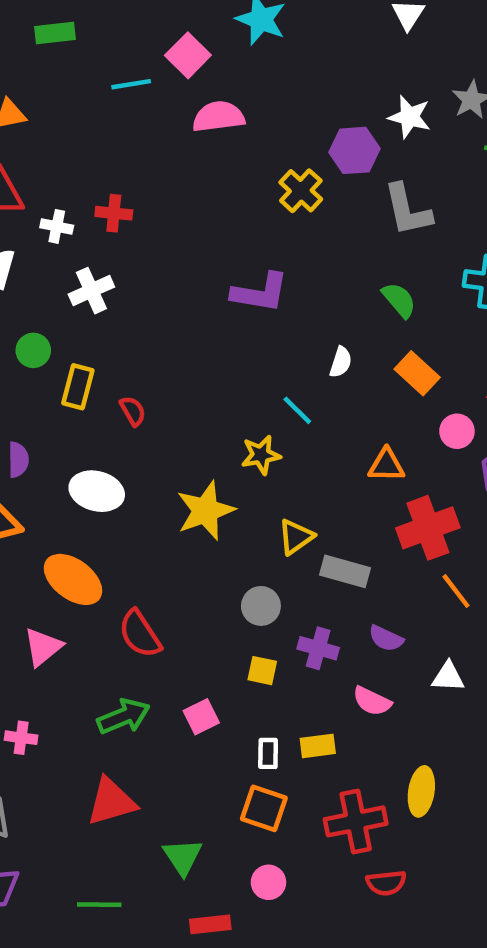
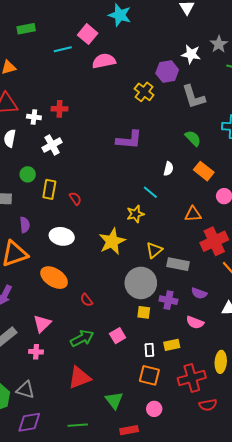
gray circle: (261, 606) -> (141, 283), size x1.8
red semicircle: (140, 634) -> (87, 300), size x0.6
pink triangle: (43, 647) -> (42, 324), moved

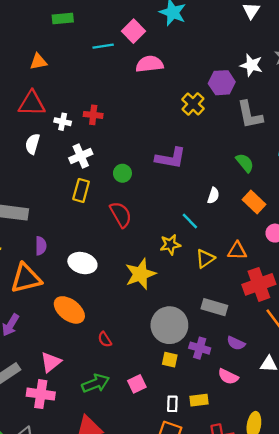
green circle: (28, 174) -> (122, 173), moved
yellow rectangle: (49, 189) -> (81, 190), moved
red semicircle: (75, 198) -> (121, 215), moved, size x1.6
yellow triangle: (154, 250) -> (205, 259), moved
pink cross: (36, 352) -> (41, 394), size x1.6

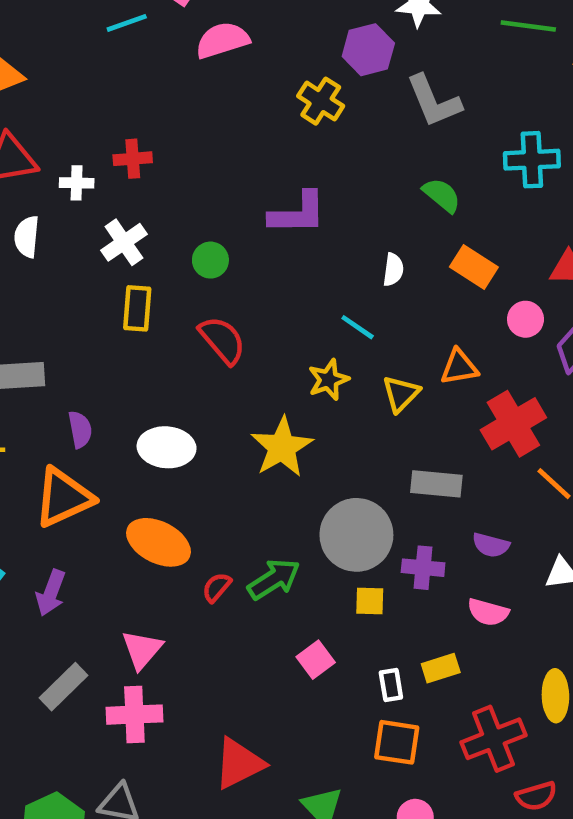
red semicircle: (105, 339) -> (217, 587), moved, turned 84
green arrow: (96, 383) -> (274, 579), moved

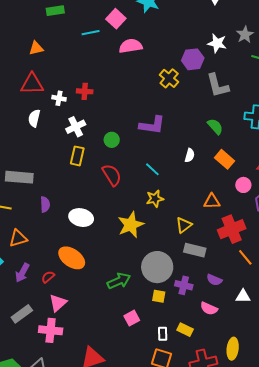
cyan line: (358, 327) -> (152, 169), moved
yellow triangle: (401, 394) -> (184, 225), moved
orange triangle: (63, 497) -> (18, 238), moved, size x0.7
red semicircle: (217, 587) -> (48, 277), moved
yellow rectangle: (441, 668) -> (185, 330), turned 35

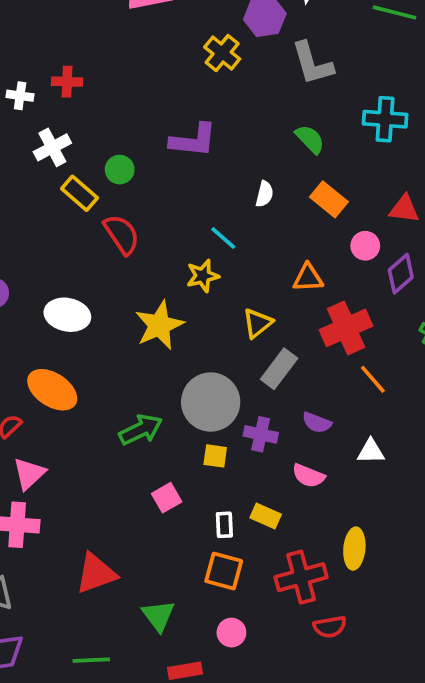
yellow rectangle: (77, 156) -> (80, 193), moved, turned -60
cyan line: (152, 169) -> (223, 238), moved
gray rectangle: (195, 250) -> (279, 369), turned -65

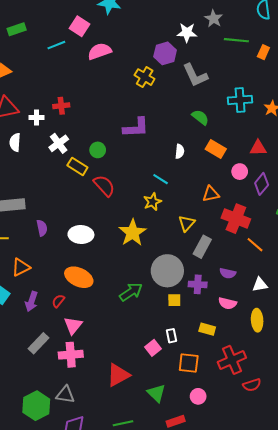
red cross: (346, 328) -> (236, 219), turned -36
pink square: (167, 498) -> (153, 348), moved
white rectangle: (224, 525) -> (172, 336), moved
yellow ellipse: (354, 549) -> (257, 320), moved

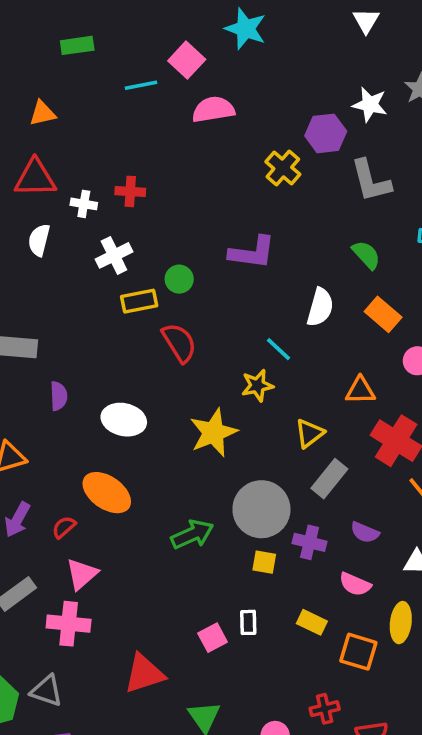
white semicircle: (180, 151) -> (320, 307), size x1.5
yellow rectangle: (77, 166) -> (139, 301), turned -54
red cross: (232, 360) -> (325, 709), moved, size x0.6
orange square: (189, 363) -> (358, 652), moved

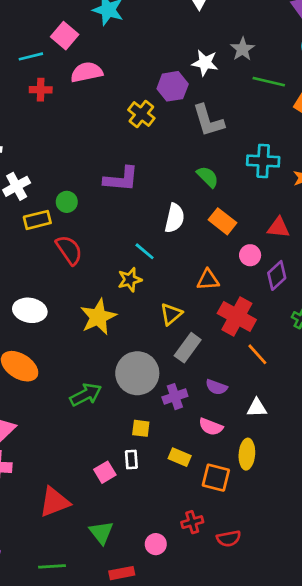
red cross: (130, 191) -> (41, 90), moved
purple cross: (310, 542) -> (175, 397), turned -30
yellow square: (264, 562) -> (141, 428), moved

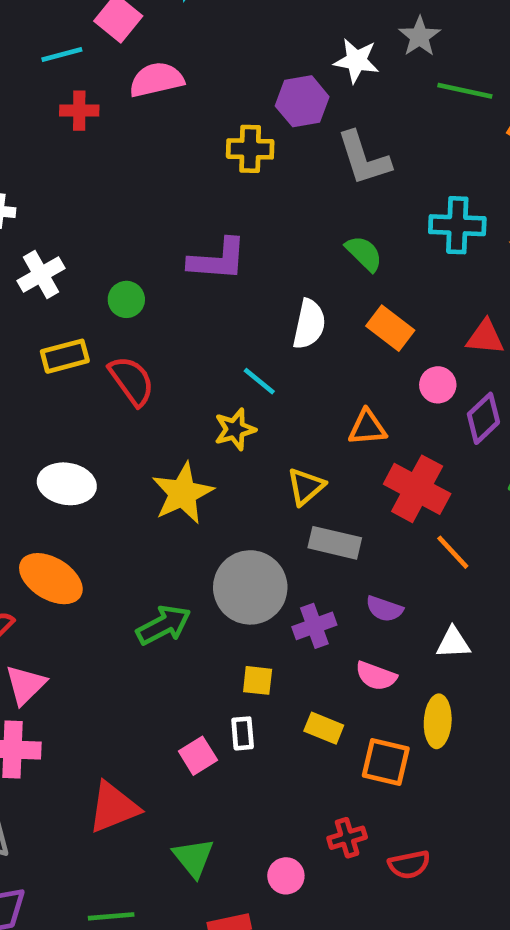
yellow cross: (141, 114) -> (250, 149), turned -36
yellow rectangle: (37, 220) -> (65, 356), moved
gray rectangle: (188, 348) -> (335, 543), turned 68

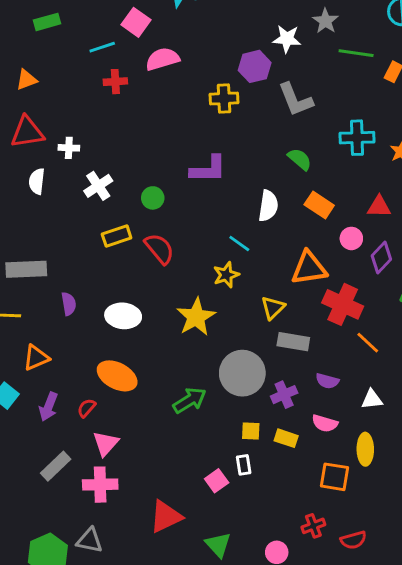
orange triangle: (367, 427) -> (309, 268), size x1.5
yellow rectangle: (324, 728) -> (286, 438), moved

